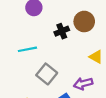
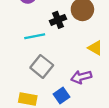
cyan line: (27, 49) -> (35, 36), moved

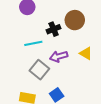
purple arrow: (81, 77) -> (59, 56), moved

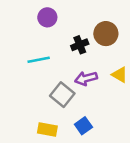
cyan line: (33, 43) -> (39, 60), moved

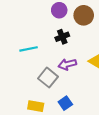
purple circle: (47, 17) -> (59, 10), moved
brown circle: (106, 34) -> (84, 15), moved

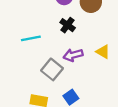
black cross: (62, 37) -> (68, 25), turned -32

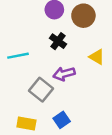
yellow triangle: (103, 52) -> (97, 57), moved

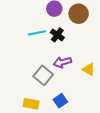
cyan line: (18, 56) -> (37, 33), moved
yellow triangle: (97, 57) -> (89, 69), moved

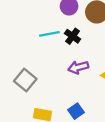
gray square: (43, 75) -> (25, 80), moved

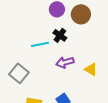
cyan line: (49, 34) -> (40, 44), moved

